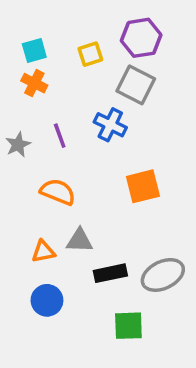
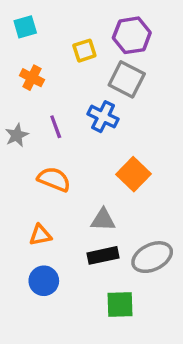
cyan square: (34, 51) -> (25, 27), moved
orange square: (143, 186) -> (134, 174), turned -32
gray triangle: (80, 241) -> (103, 220), moved

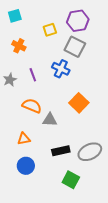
gray triangle: (103, 220) -> (50, 120), moved
green square: (120, 304) -> (71, 180), turned 30

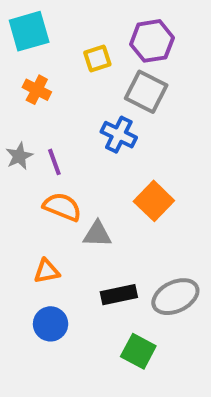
cyan square: (15, 16) -> (29, 31), size x1.5
purple line: (33, 75) -> (54, 162), moved

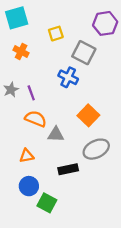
purple hexagon: (152, 41) -> (105, 23), moved
gray ellipse: (175, 297) -> (96, 149), moved
green square: (138, 351) -> (47, 203), moved

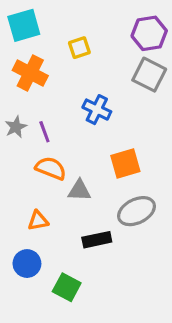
orange cross: (21, 51) -> (30, 73), size x1.5
gray square: (84, 53) -> (149, 75), moved
orange square: (88, 115) -> (125, 164), turned 30
blue circle: (29, 186) -> (27, 264), moved

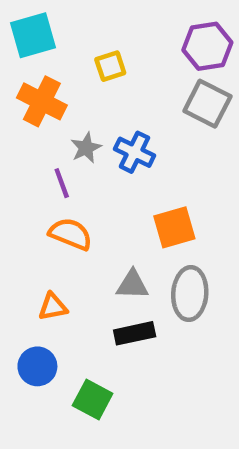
gray star: (16, 127) -> (86, 148), moved
gray triangle: (79, 190) -> (132, 285), moved
gray ellipse: (137, 211) -> (190, 294), turned -60

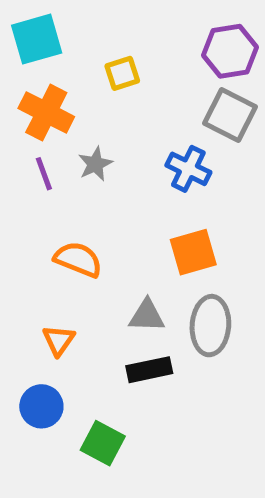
blue cross: (135, 152) -> (188, 169), moved
purple line: (62, 183) -> (44, 174), moved
orange triangle: (53, 307) -> (59, 340), turned -44

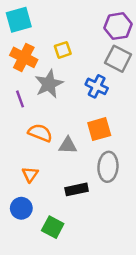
yellow square: (122, 73) -> (63, 50), moved
gray star: (95, 164) -> (49, 84), size x1.6
purple line: (44, 174) -> (20, 99), moved
gray triangle: (147, 316) -> (68, 145), moved

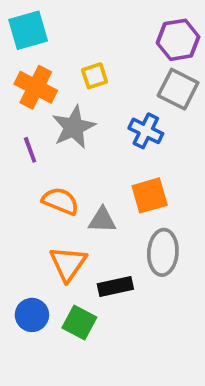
orange triangle: (30, 174) -> (68, 264), moved, size x1.5
green square: (53, 227) -> (79, 323), moved

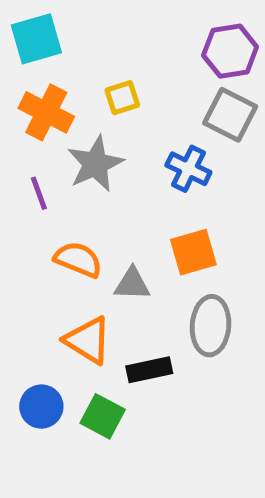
orange triangle: (68, 264) -> (88, 340), turned -33

